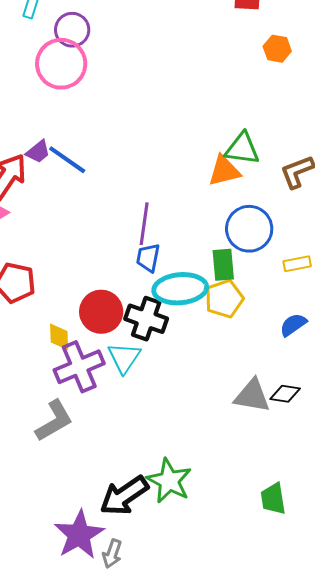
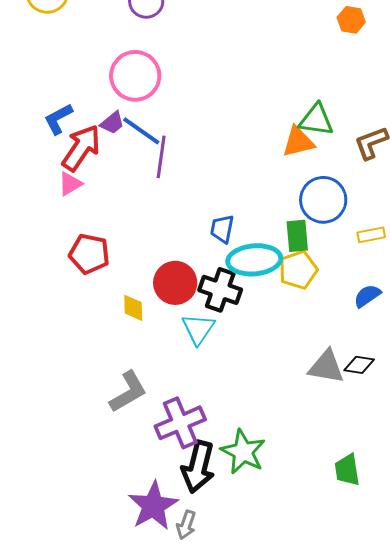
pink circle: (61, 64) -> (135, 76), moved
purple line: (144, 224) -> (161, 157), moved
purple cross: (79, 367) -> (180, 423), moved
black arrow: (124, 496) -> (198, 467), turned -42

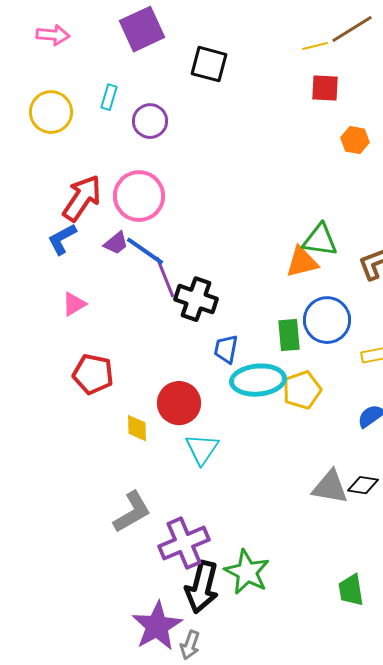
red arrow: (81, 148) -> (82, 198), moved
purple line: (161, 157) -> (165, 277), turned -30
green rectangle: (297, 236) -> (289, 335), moved
black cross: (220, 290) -> (196, 299), moved

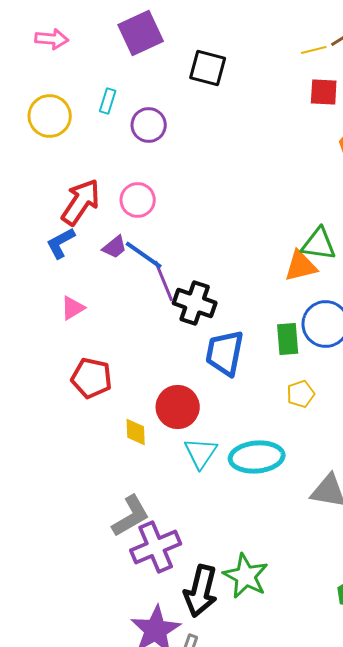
pink circle: (139, 196) -> (138, 200), size x0.7
blue trapezoid: (226, 349) -> (225, 353), size x1.6
cyan ellipse: (258, 380) -> (257, 457), moved
yellow pentagon: (302, 390) -> (301, 394), size x0.7
purple cross: (184, 543) -> (156, 547), moved

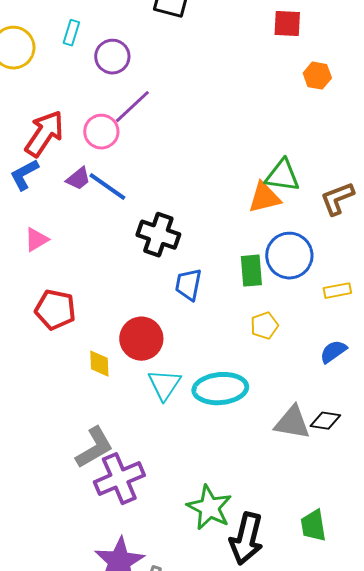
purple line: (164, 281) -> (132, 107), moved, turned 69
blue trapezoid: (225, 353) -> (188, 285), size x0.7
black arrow: (201, 591) -> (246, 539), moved

